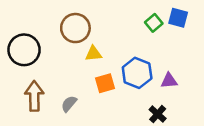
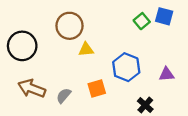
purple triangle: (169, 81) -> (167, 74), moved
orange square: (105, 83) -> (97, 88), moved
brown arrow: (34, 96) -> (32, 88), turned -68

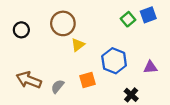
blue square: (164, 16) -> (148, 15), turned -35
black circle: (22, 46) -> (21, 30), moved, size x0.6
yellow triangle: (86, 49) -> (78, 45), turned -32

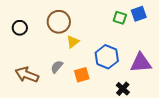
green square: (128, 19) -> (120, 18), turned -32
purple triangle: (150, 67) -> (141, 63), size x1.6
gray semicircle: (58, 86) -> (57, 67), moved

